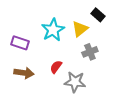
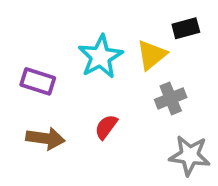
black rectangle: (98, 15) -> (186, 28), turned -56
gray star: (75, 82) -> (190, 155), moved

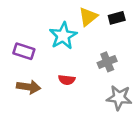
yellow triangle: (152, 55) -> (88, 17), moved
red semicircle: (106, 127) -> (67, 80), turned -119

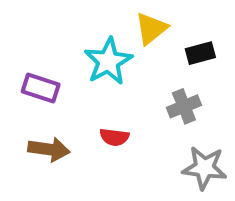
black rectangle: (117, 18) -> (200, 53), moved

